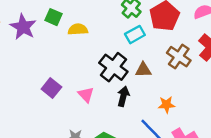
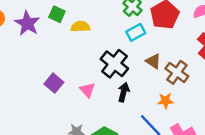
brown cross: (179, 57) -> (177, 72), moved
brown triangle: (143, 70) -> (153, 61), moved, turned 35

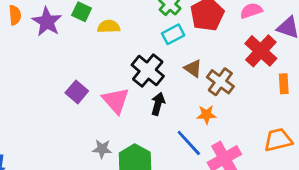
pink triangle: (87, 90) -> (116, 101), size x1.5

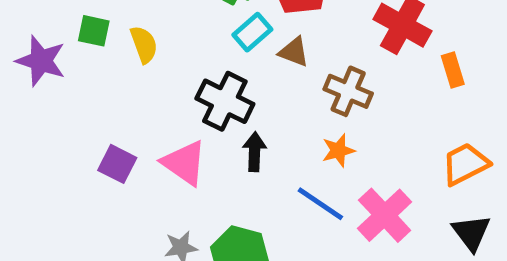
yellow semicircle: (109, 27) -> (144, 44), turned 85
brown triangle: (193, 68) -> (294, 52), moved

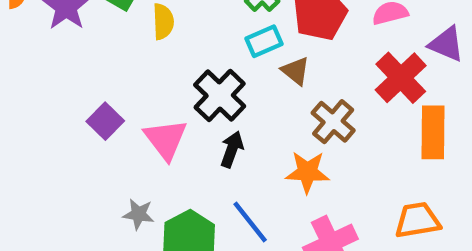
orange rectangle: (453, 70) -> (433, 132), size x1.6
orange star: (338, 150) -> (307, 172), size x1.4
blue line: (320, 204) -> (250, 222), moved

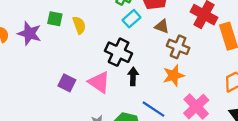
brown triangle: (296, 71) -> (162, 26), moved

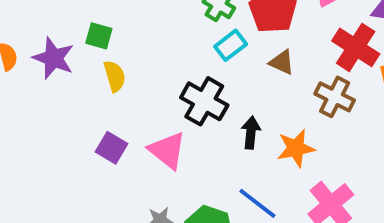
yellow semicircle: (79, 25) -> (115, 76), moved
brown cross: (178, 47) -> (335, 97), moved
black arrow: (133, 76) -> (251, 133), moved

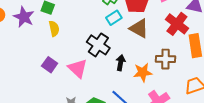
brown triangle: (282, 62) -> (139, 28), size x1.5
brown cross: (335, 97) -> (165, 59), moved, turned -30

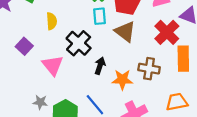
cyan rectangle: (114, 18) -> (100, 16), turned -70
yellow semicircle: (54, 29) -> (52, 21), moved
purple square: (50, 65) -> (24, 46), moved

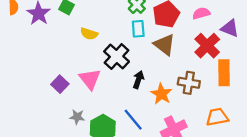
yellow semicircle: (52, 21) -> (89, 34), turned 112
purple square: (24, 46) -> (60, 84), moved
orange star: (122, 80) -> (161, 94), turned 30

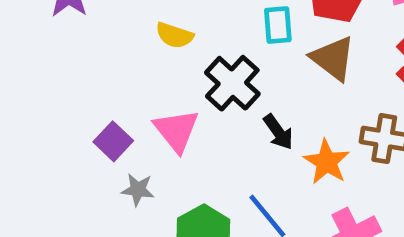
black arrow: (138, 80) -> (278, 132), turned 126
gray star: (77, 117) -> (138, 190), moved

